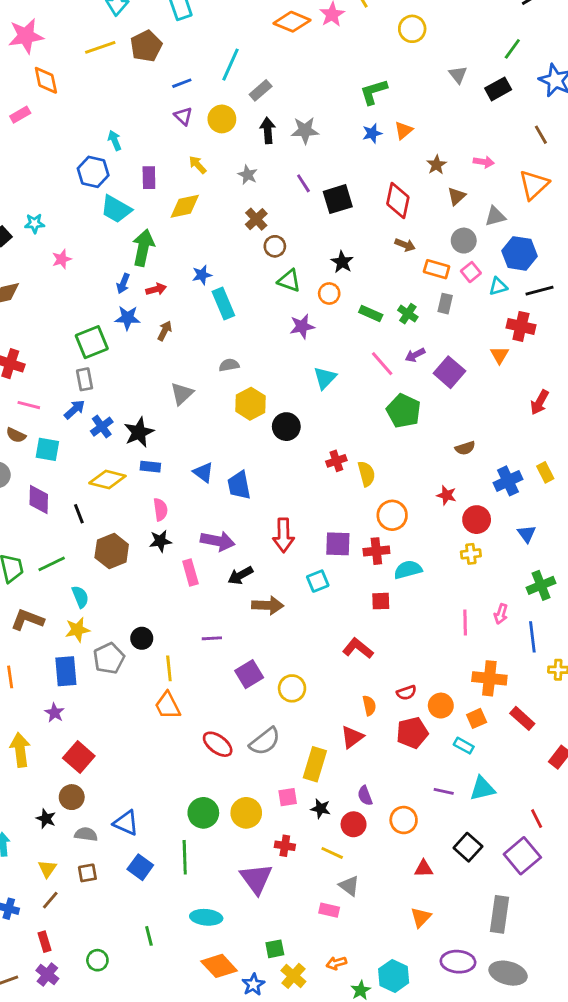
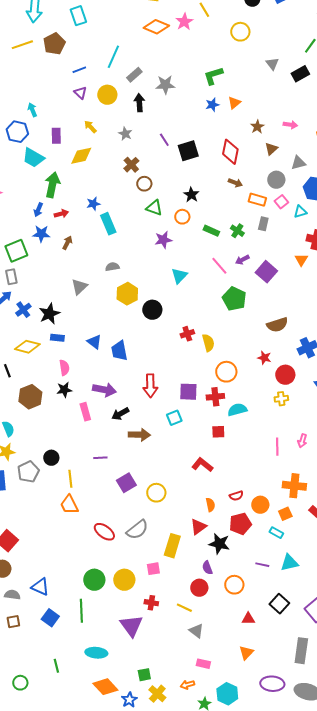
gray star: (305, 130) -> (165, 85), moved
brown semicircle: (465, 448) -> (277, 325), size x1.5
black star: (321, 809) -> (219, 544), moved, size x1.5
pink rectangle: (329, 910) -> (203, 664), moved

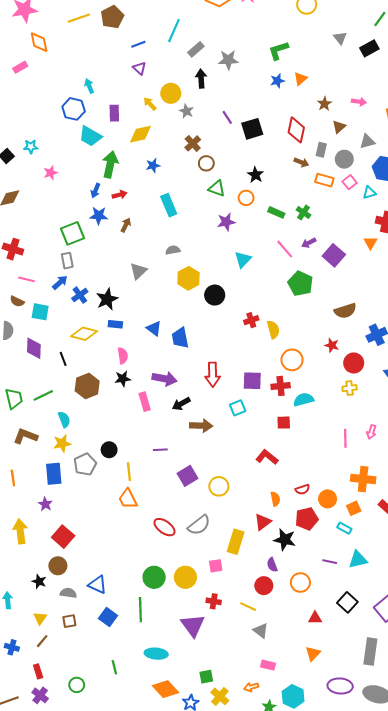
yellow circle: (107, 95) -> (171, 93), moved
blue star: (93, 204) -> (153, 165), moved
gray rectangle: (263, 224) -> (321, 150), moved

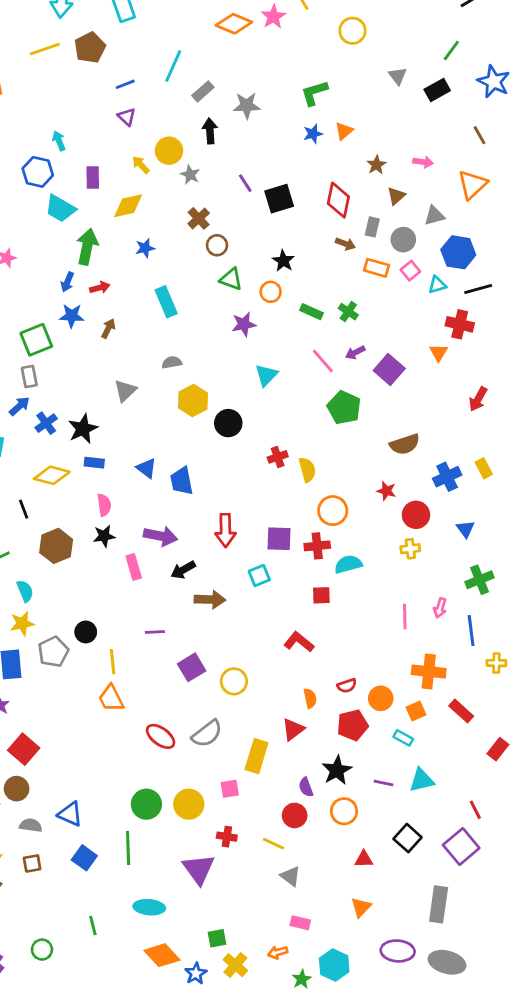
black star: (285, 540) -> (337, 770), moved, turned 30

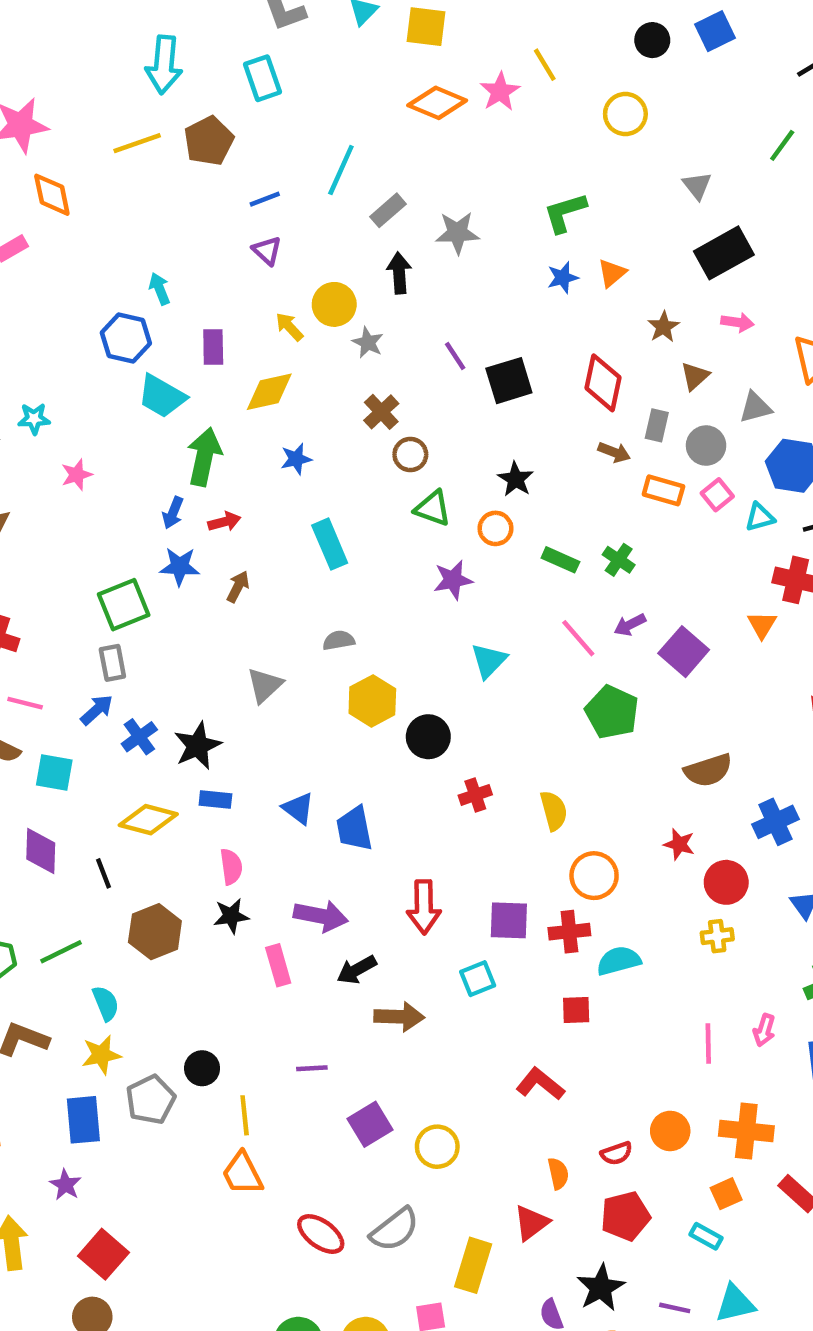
black rectangle: (437, 90) -> (724, 253), moved, size x1.4
red cross: (278, 457) -> (475, 795), moved
orange circle: (381, 698) -> (670, 1131), moved

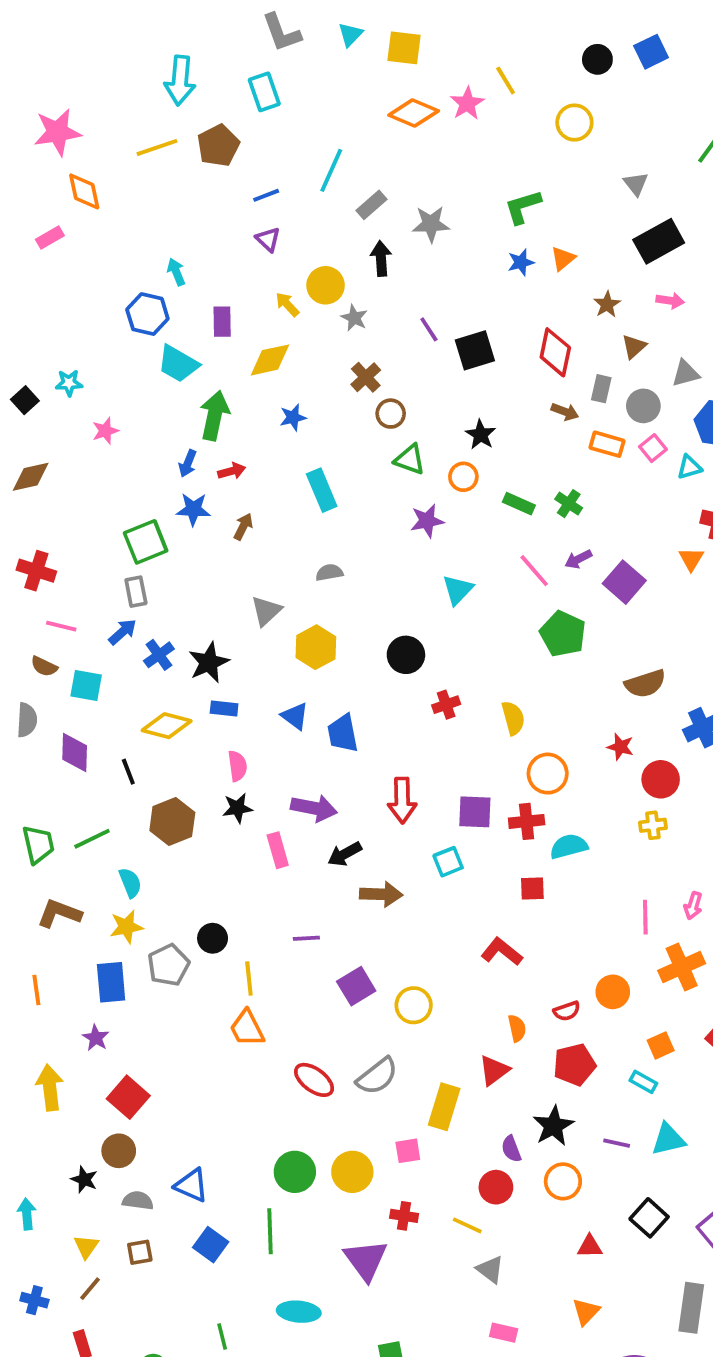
yellow hexagon: (372, 701) -> (316, 647), moved
orange cross: (746, 1131) -> (682, 967), moved, turned -30

